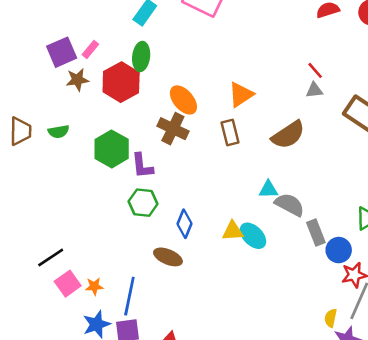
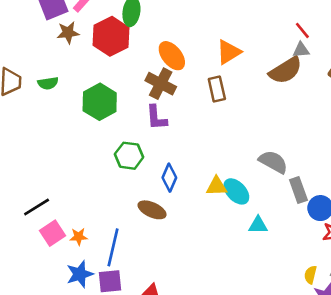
brown semicircle: (288, 135) -> (286, 70), moved
purple L-shape: (142, 166) -> (156, 118), moved
cyan triangle: (268, 189) -> (258, 225), moved

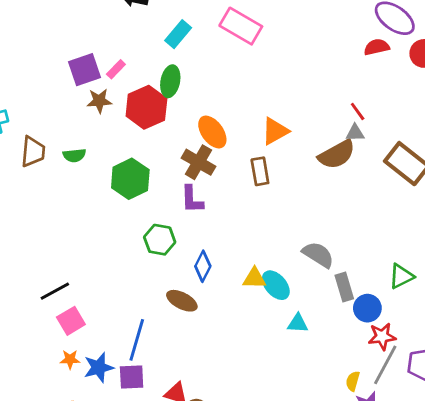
orange star: (79, 237) -> (70, 359), moved

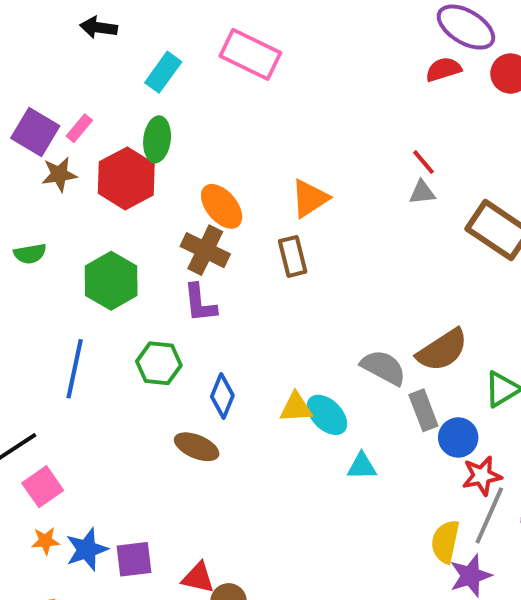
purple square: (85, 70) -> (35, 132), turned -36
brown semicircle: (337, 155) -> (442, 350), moved
blue line: (137, 340) -> (75, 369), moved
yellow semicircle: (353, 381) -> (445, 542), size x1.5

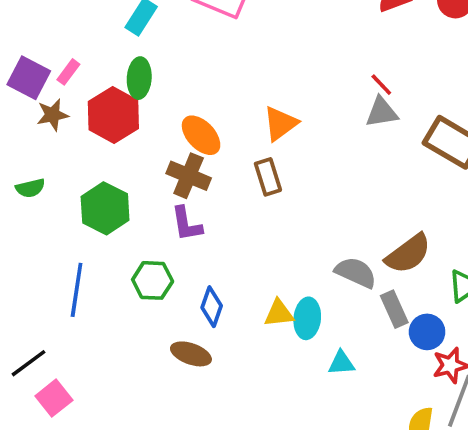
gray triangle: (422, 192) -> (382, 112), size x1.4
cyan ellipse: (327, 415) -> (307, 318), turned 54

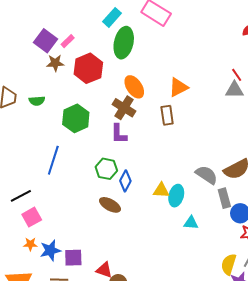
green ellipse: (139, 78) -> (124, 43), moved, size x1.4
green hexagon: (153, 280) -> (106, 169), moved

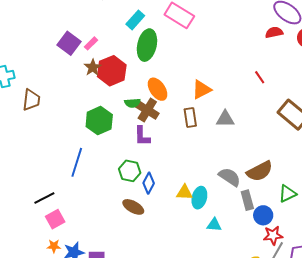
brown star: (55, 63) -> (93, 67), moved, turned -30
gray triangle: (234, 90) -> (225, 119), moved
green semicircle: (37, 101) -> (132, 103), moved

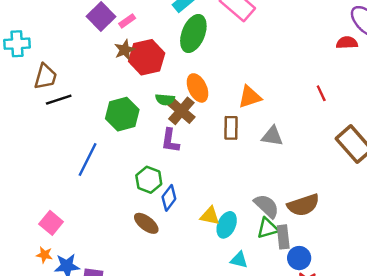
green triangle: (287, 194) -> (268, 228), moved
black line: (44, 198) -> (59, 100), moved
pink square: (55, 219) -> (51, 223), turned -30

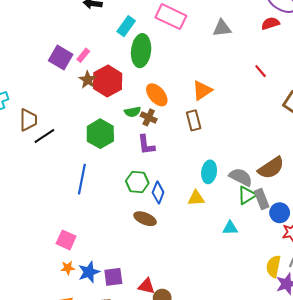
brown cross: (181, 111) -> (149, 117), size x0.7
gray triangle: (272, 136) -> (222, 28), moved
cyan ellipse: (227, 225) -> (209, 172), moved

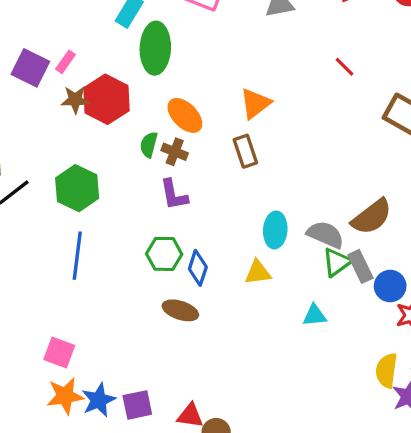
brown star: (88, 80) -> (75, 100), turned -30
green semicircle: (132, 112) -> (149, 145), turned 119
green hexagon: (100, 134) -> (77, 188), moved
orange star: (68, 268) -> (65, 396), size x1.6

